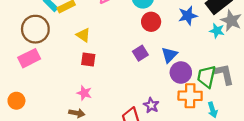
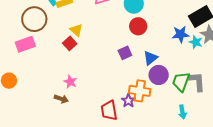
blue star: (188, 16) -> (181, 34), moved
red square: (88, 59) -> (70, 43), moved, turned 32
orange cross: (190, 96) -> (140, 91), moved

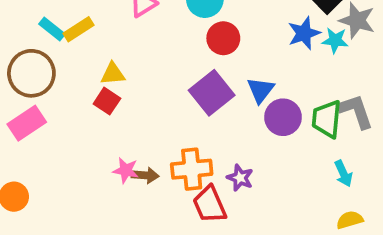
yellow triangle: (76, 30) -> (113, 74), turned -32
purple square: (125, 53) -> (212, 93), size x1.6
orange cross: (140, 91) -> (192, 169), moved
brown arrow: (61, 99) -> (145, 175), moved

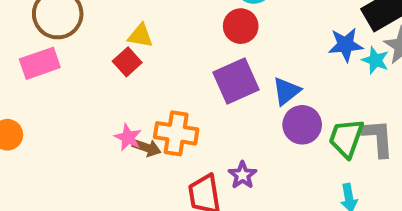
red circle: (223, 38) -> (241, 26), moved
orange cross: (192, 169) -> (176, 133), moved

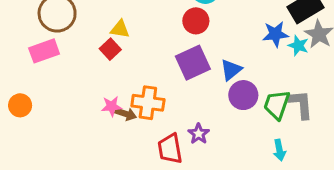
pink star: (128, 137) -> (112, 106), turned -30

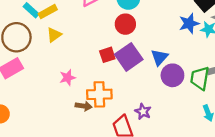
yellow triangle: (120, 29) -> (54, 35), moved, turned -35
red square: (110, 49) -> (107, 55), moved, turned 35
pink star: (112, 106) -> (68, 78), moved

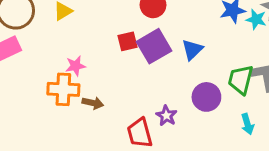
purple circle: (172, 75) -> (206, 97), moved
orange cross: (99, 94) -> (63, 89), moved

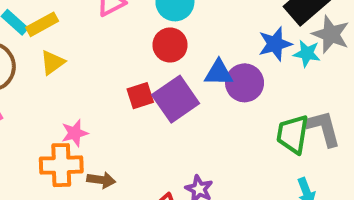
blue triangle: (192, 50) -> (219, 73), moved, turned 50
purple circle: (206, 97) -> (245, 83), moved

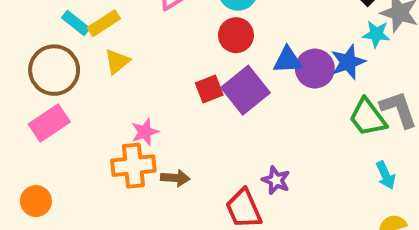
blue star: (275, 44) -> (348, 62), moved
green trapezoid: (293, 134) -> (368, 117), turned -42

